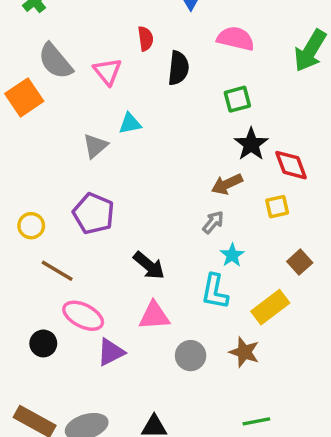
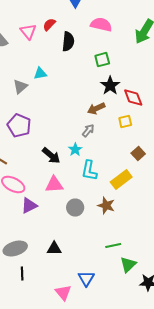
red semicircle: (146, 39) -> (49, 24), turned -128
pink triangle: (107, 71) -> (28, 32), moved
cyan star: (232, 255) -> (75, 150), moved

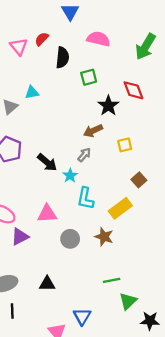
green square: (102, 60) -> (89, 77), moved
red diamond: (133, 98) -> (133, 90), moved
black arrow: (51, 156) -> (47, 162), moved

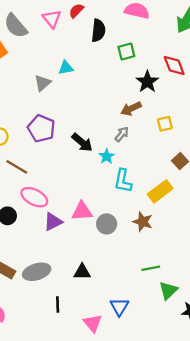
pink triangle: (47, 214) -> (82, 211), moved
black line: (12, 311) -> (58, 304), moved

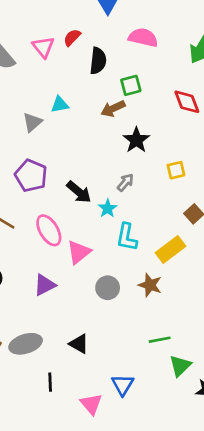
black star: (147, 82) -> (136, 140), moved
brown arrow: (131, 109) -> (113, 109), moved
pink ellipse: (34, 197) -> (49, 230), moved, turned 32
pink triangle: (82, 211) -> (79, 252), moved, turned -35
black triangle: (82, 272) -> (79, 344), turned 30

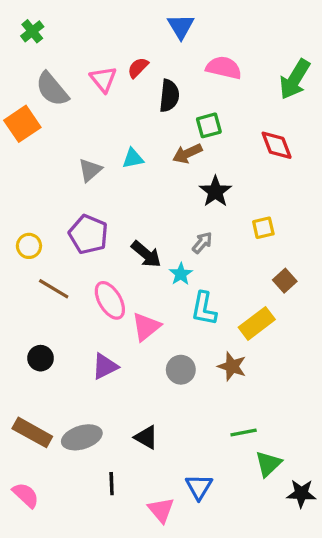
cyan triangle: (60, 105) -> (133, 158), moved

